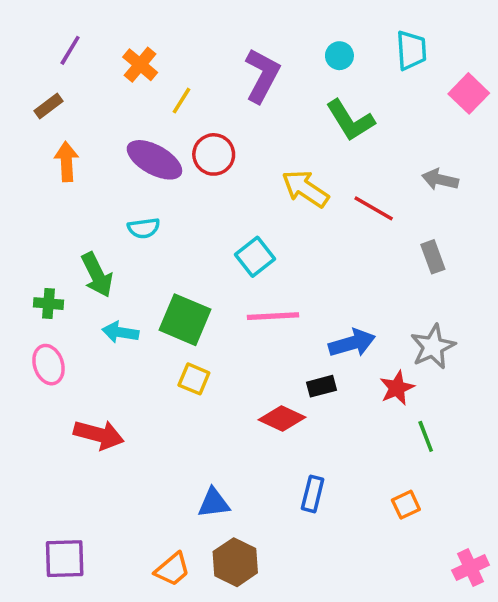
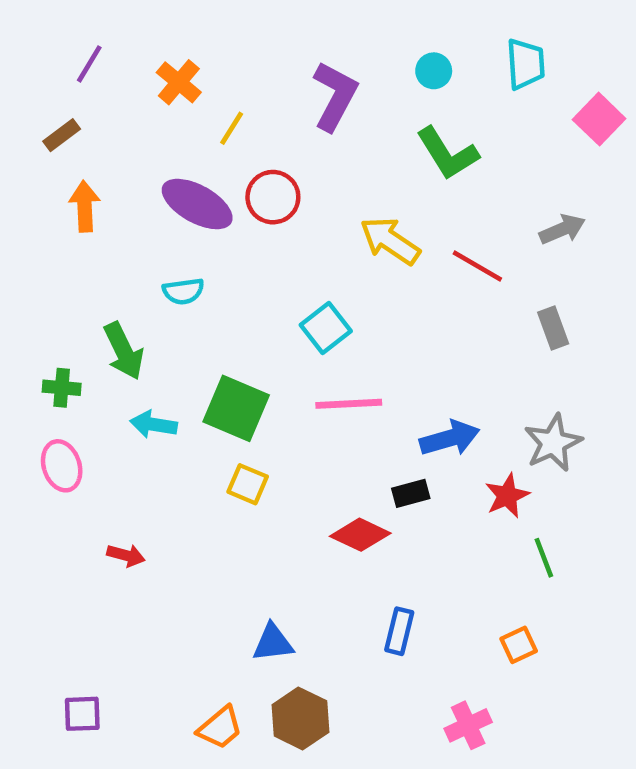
gray arrow: (440, 180) -> (562, 229), turned 144
red arrow: (99, 435) -> (126, 555), size x0.6
purple square: (65, 559) -> (82, 714), size x0.7
pink cross: (471, 568) -> (468, 725), moved

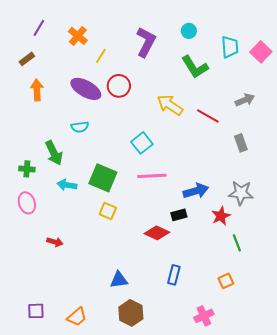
cyan trapezoid: (526, 64) -> (230, 47), moved
gray star: (553, 443) -> (241, 193), turned 30
orange trapezoid: (220, 728) -> (77, 317), moved

